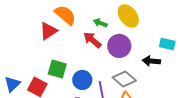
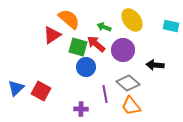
cyan rectangle: (167, 44) -> (171, 26), moved
green square: (57, 69) -> (78, 47), moved
blue circle: (82, 80) -> (86, 67), moved

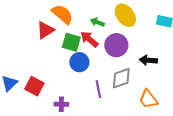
gray diamond: (128, 83) -> (121, 78), turned -60
orange trapezoid: (131, 106) -> (148, 99), moved
purple cross: (81, 109) -> (61, 104), moved

